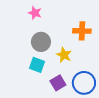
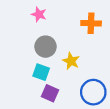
orange cross: (82, 31) -> (91, 23), moved
purple square: (58, 83) -> (50, 93), moved, turned -35

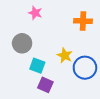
gray circle: (46, 47) -> (22, 43), moved
blue circle: (93, 92) -> (85, 68), moved

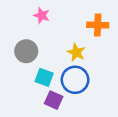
yellow star: (65, 55) -> (76, 52), moved
blue circle: (85, 68) -> (75, 80), moved

